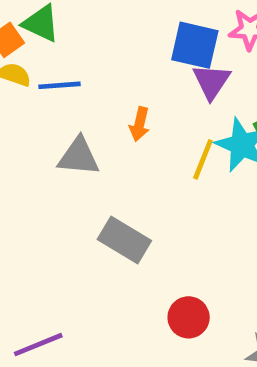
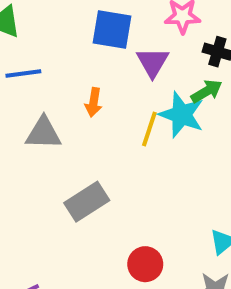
blue square: (195, 45) -> (112, 30), moved
gray rectangle: (124, 240) -> (87, 202), turned -60

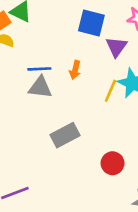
blue line: (23, 73) -> (39, 69), moved
red circle: (145, 264) -> (113, 163), moved

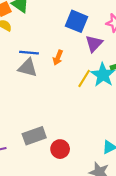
gray rectangle: (65, 135) -> (34, 136), moved
red circle: (113, 163) -> (60, 149), moved

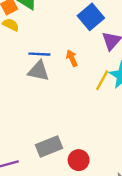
blue square: (76, 21) -> (91, 17), turned 30
orange arrow: (58, 58) -> (72, 58), turned 136

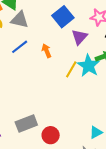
blue line: (39, 54) -> (20, 47), turned -42
gray triangle: (39, 71) -> (20, 20), moved

